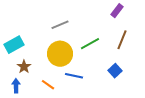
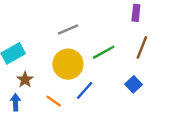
purple rectangle: (117, 11) -> (136, 13), turned -32
blue line: (74, 76) -> (85, 90), turned -60

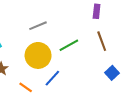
brown line: (142, 47) -> (102, 41), turned -42
blue square: (134, 84) -> (112, 73), moved

